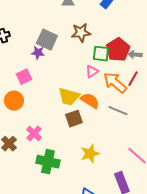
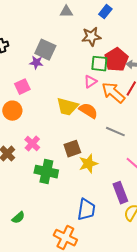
brown star: (81, 33) -> (91, 37), moved
gray line: (118, 111) -> (115, 132), moved
brown square: (74, 119) -> (72, 149), moved

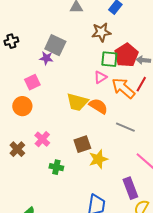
green cross: (46, 172) -> (56, 167), size x0.6

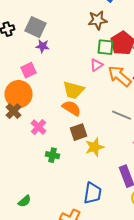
gray square: (55, 45) -> (36, 27), moved
orange circle: (22, 106) -> (18, 94), size x1.4
orange semicircle: (98, 106) -> (72, 108), moved
brown cross: (17, 149) -> (14, 111), moved

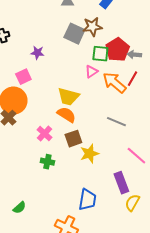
gray square: (36, 27) -> (74, 34), moved
pink cross: (38, 127) -> (44, 134), moved

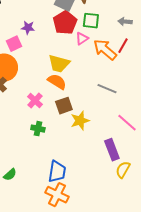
red pentagon: (117, 50) -> (65, 23), moved
purple star: (37, 53) -> (28, 28), moved
blue trapezoid: (87, 200) -> (57, 172), moved

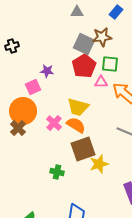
pink triangle: (82, 39) -> (101, 82), turned 32
pink cross: (35, 101) -> (54, 123), moved
brown square: (64, 106) -> (83, 149), size x1.4

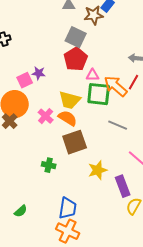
brown star: (102, 37) -> (94, 15), moved
green square: (110, 64) -> (99, 94), moved, size x1.4
purple star: (47, 71) -> (39, 73), moved
yellow star: (99, 164) -> (98, 170), moved

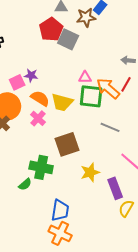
red pentagon: (76, 59) -> (51, 29), moved
orange semicircle: (68, 118) -> (40, 98), moved
green cross: (49, 165) -> (41, 167), size x1.6
green semicircle: (21, 211) -> (25, 184), moved

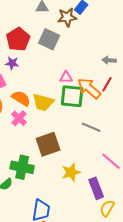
red pentagon: (51, 29) -> (18, 39), moved
purple star: (31, 75) -> (12, 63), moved

